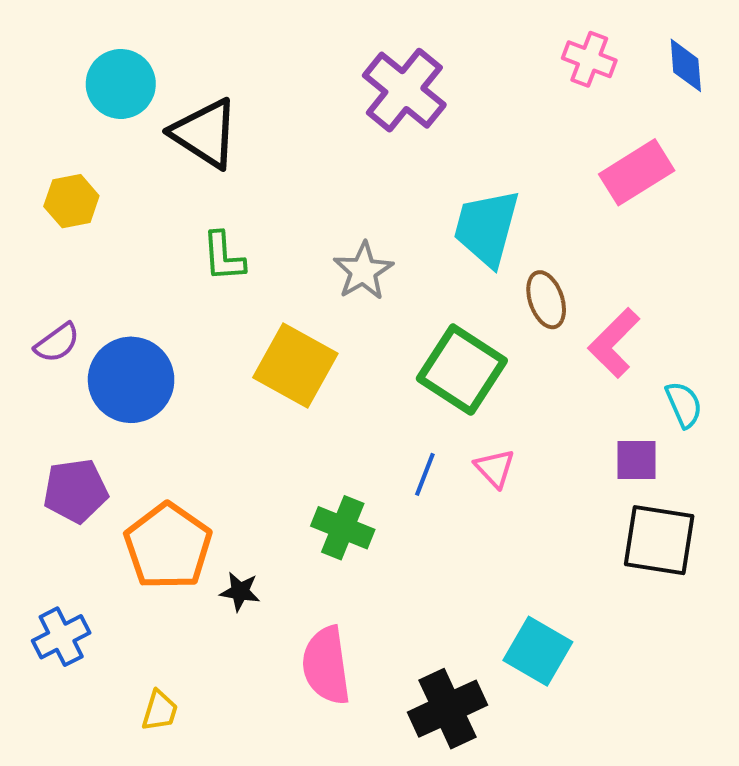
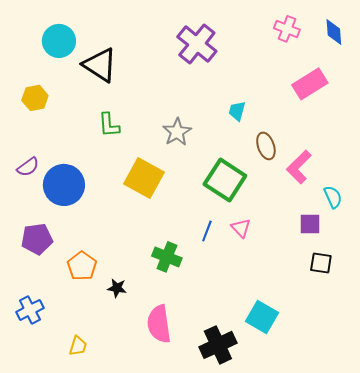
cyan trapezoid: (487, 228) -> (237, 111), size x0.5
black square: (659, 540) -> (321, 263), size x0.6
orange pentagon: (168, 546) -> (82, 266), size x0.7

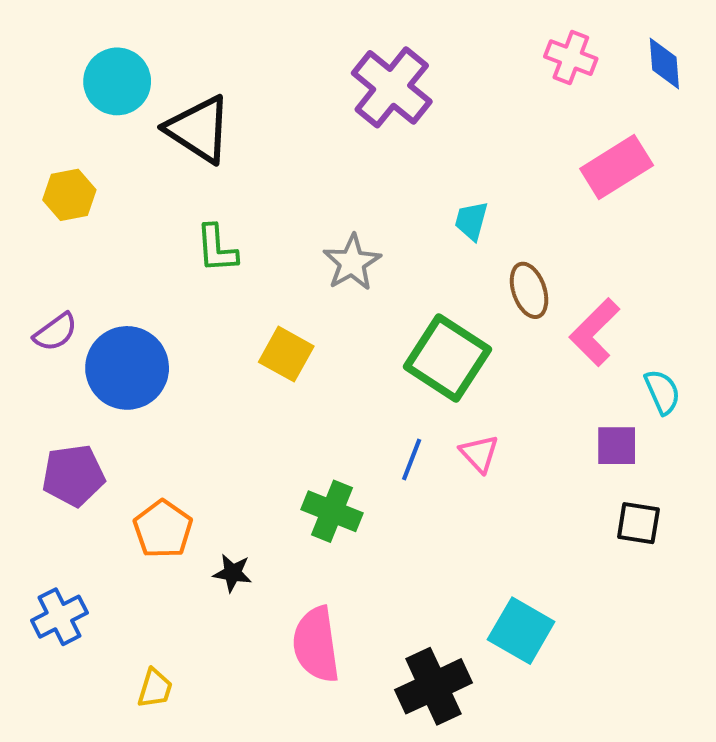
yellow square: (144, 178) -> (286, 354), size x0.7

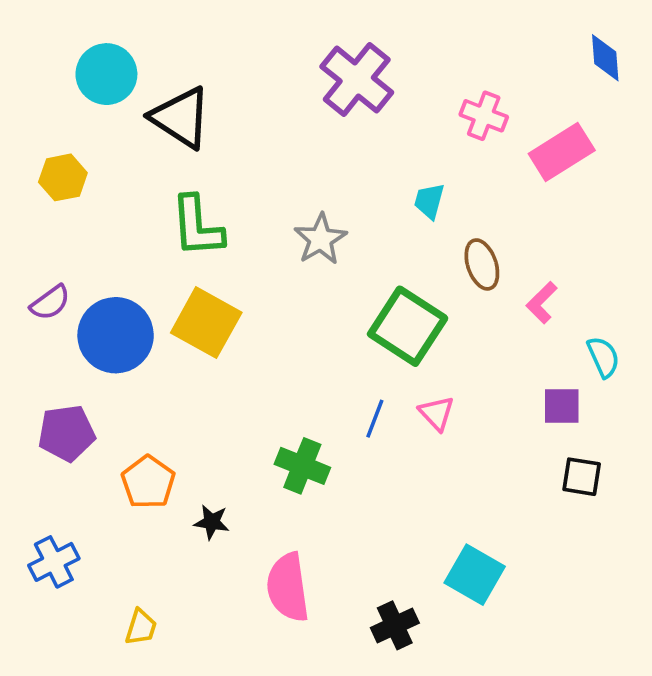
pink cross: (571, 58) -> (484, 116), moved
green L-shape: (217, 249) -> (197, 226), size x1.4
pink L-shape: (595, 332) -> (542, 303), size x0.7
yellow square: (286, 354) -> (206, 323), moved, size x1.4
black cross: (434, 686) -> (395, 625), size x0.7

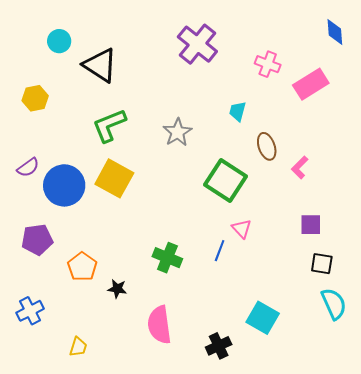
cyan circle: (106, 74) -> (59, 41), size x0.7
green L-shape: (197, 226) -> (109, 125), turned 72
cyan semicircle: (603, 357) -> (334, 304), moved, size x1.4
blue line: (375, 419) -> (220, 251), moved

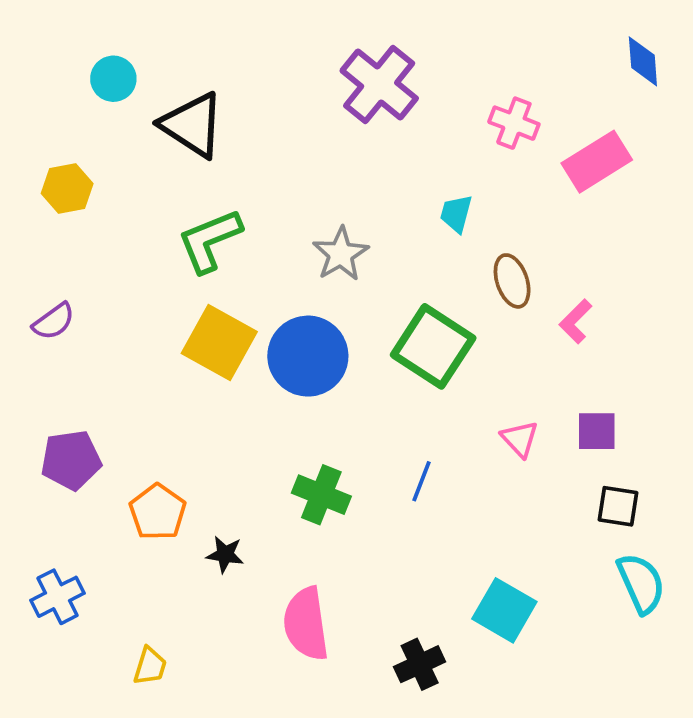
blue circle: (64, 185) -> (308, 356), moved
pink triangle: (242, 229) -> (520, 439), moved

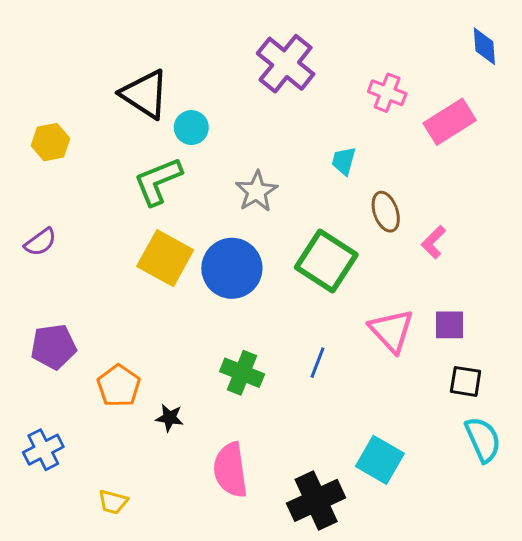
cyan circle: (113, 79) -> (191, 128), moved
pink triangle: (520, 439) -> (392, 331), size x1.6
black cross: (420, 664) -> (316, 500), size x1.5
yellow trapezoid: (150, 666) -> (113, 502), turned 88

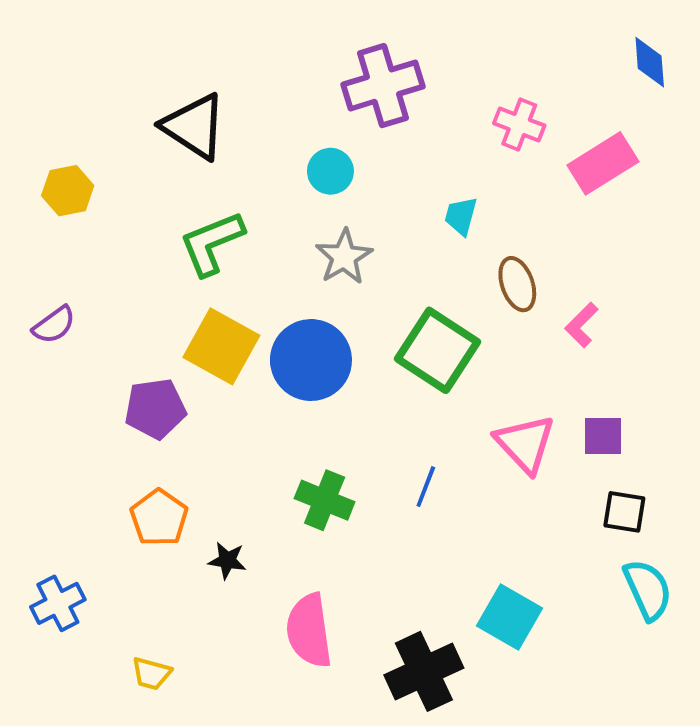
purple cross: (286, 64) -> (383, 86), turned 34
cyan circle: (191, 128) -> (330, 171), moved
purple pentagon: (53, 347) -> (155, 409), moved

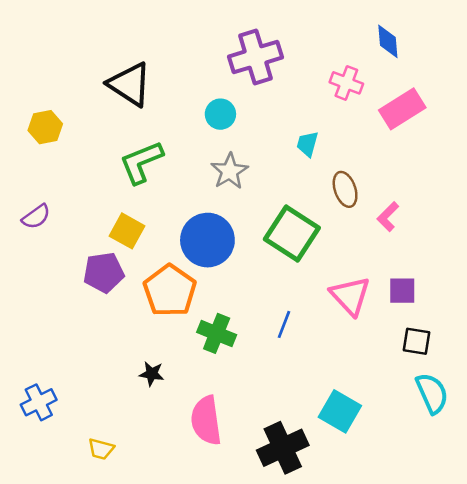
blue diamond: (650, 62) -> (388, 41), moved
yellow square: (221, 346) -> (127, 231), moved, size x0.7
orange pentagon: (159, 518) -> (170, 291), moved, size x1.4

